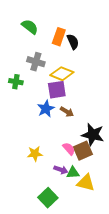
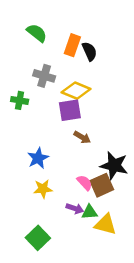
blue star: (46, 109) -> (38, 158), moved
green square: (48, 198) -> (38, 238), moved

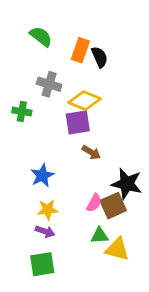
pink semicircle: (85, 183) -> (94, 203), turned 70
purple arrow: (75, 208) -> (45, 231), moved
green square: (38, 238) -> (42, 264), turned 35

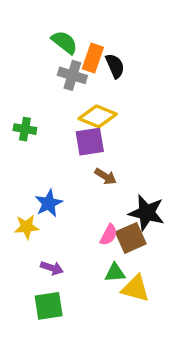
green semicircle: (41, 37) -> (64, 42), moved
gray cross: (49, 84) -> (72, 75), moved
yellow star: (48, 210) -> (27, 227), moved

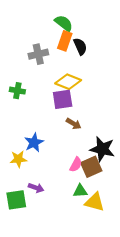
green semicircle: (64, 42) -> (64, 23), moved
gray cross: (72, 75) -> (38, 54), moved, turned -30
green square: (49, 306) -> (16, 200), moved

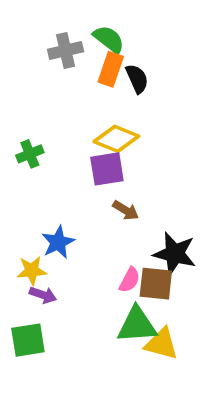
gray cross: (38, 54) -> (66, 50), moved
green cross: (17, 91) -> (30, 154), turned -32
brown square: (91, 167) -> (156, 284), turned 30
purple arrow: (36, 188) -> (43, 295), moved
green triangle: (80, 191) -> (137, 325), size x1.6

